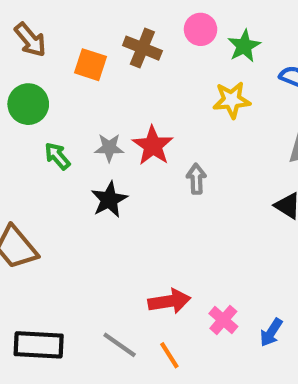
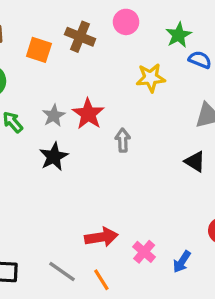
green star: (244, 46) -> (179, 35), moved
gray star: (109, 148) -> (54, 116), turned -30

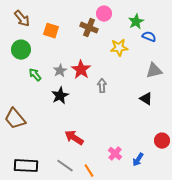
brown cross: (80, 37) -> (89, 28), moved
red arrow: (101, 237) -> (74, 138), moved, turned -138

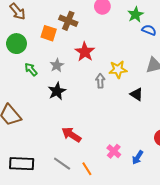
brown cross: (89, 28) -> (68, 21), moved
orange square: (51, 31) -> (49, 33), moved
yellow star: (119, 48) -> (118, 69), moved
red star: (81, 70) -> (85, 52), moved
black triangle: (146, 99) -> (137, 94), moved

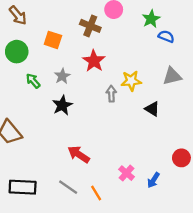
brown cross: (68, 21) -> (90, 26), moved

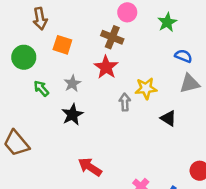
brown arrow: (18, 15) -> (40, 19), moved, turned 30
brown cross: (90, 26) -> (112, 37), moved
blue semicircle: (166, 36) -> (183, 56), moved

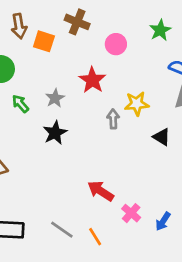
pink circle: (127, 12) -> (116, 44), moved
brown cross: (112, 37) -> (77, 22), moved
orange square: (62, 45) -> (44, 41), moved
red arrow: (90, 167) -> (101, 191), moved

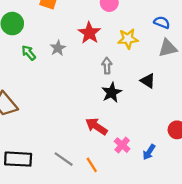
yellow star: (137, 104) -> (128, 39), moved
black star: (55, 133) -> (112, 92), moved

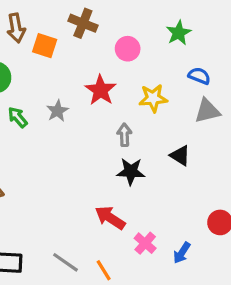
black star: (112, 92) -> (131, 171), turned 30

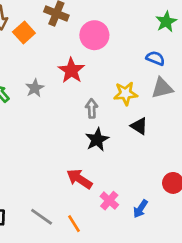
green star: (179, 33) -> (166, 22), moved
orange square: (45, 46) -> (24, 32), turned 30
pink circle: (128, 49) -> (94, 35), size x1.4
yellow star: (153, 98) -> (126, 93), moved
black star: (131, 171) -> (97, 140), turned -30

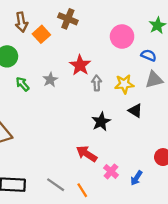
pink circle: (94, 35) -> (122, 36), moved
gray arrow: (92, 108) -> (97, 83), moved

